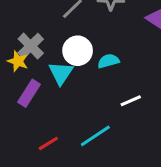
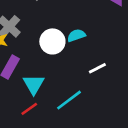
white circle: (78, 51) -> (52, 41), moved
cyan triangle: (61, 73) -> (34, 84), moved

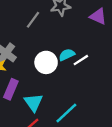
white line: (97, 68) -> (81, 60), moved

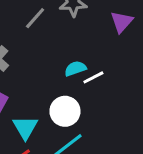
purple triangle: (98, 16) -> (122, 22), turned 42
white circle: (46, 62) -> (65, 111), moved

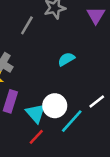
white line: (93, 77) -> (97, 102), moved
white circle: (65, 111) -> (55, 106), moved

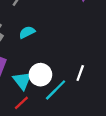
cyan semicircle: (66, 59) -> (27, 32), moved
white line: (97, 102) -> (80, 73), turned -35

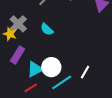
cyan semicircle: (27, 32) -> (47, 29), turned -120
cyan triangle: (22, 81) -> (35, 69), turned 30

